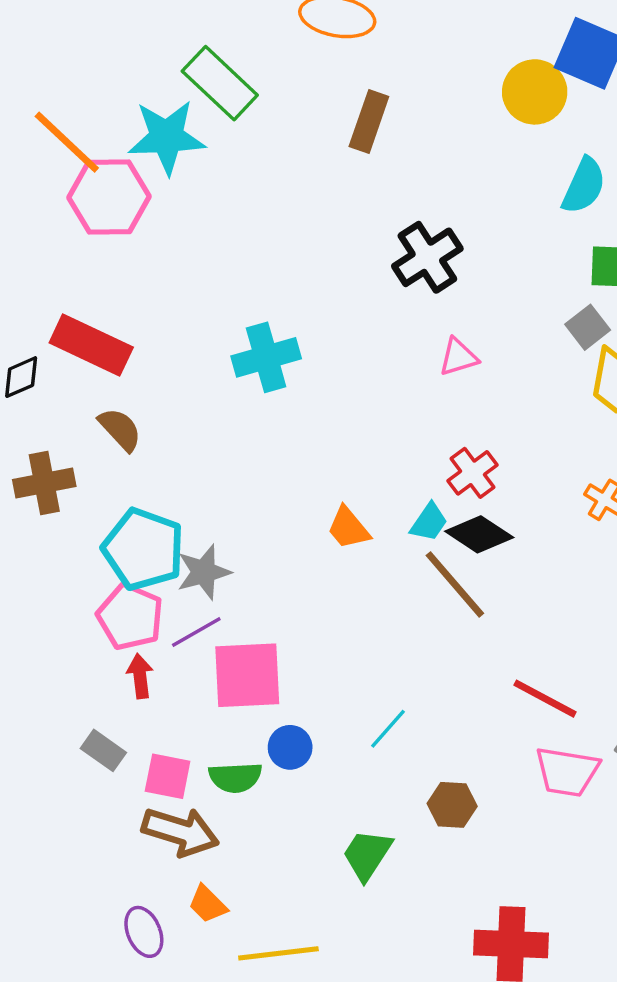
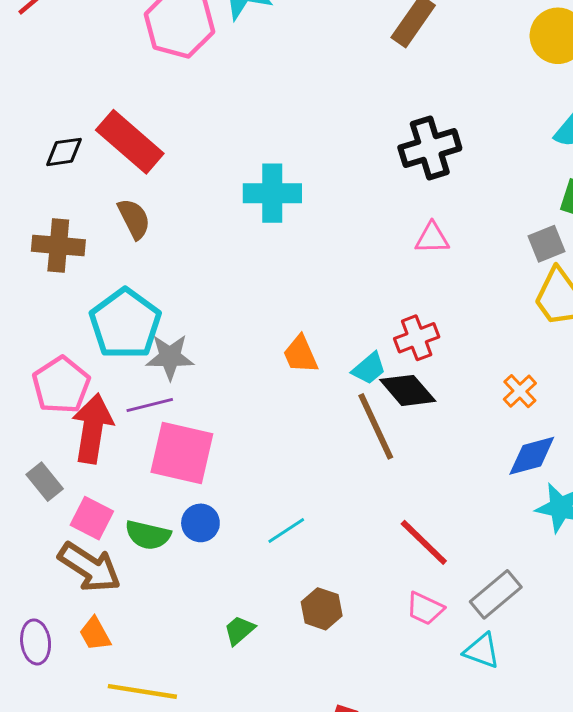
pink pentagon: (130, 617) -> (61, 385), moved
red arrow: (140, 676) -> (93, 428), size x1.8
pink trapezoid: (567, 772) -> (425, 608), size x0.7
green trapezoid: (367, 855) -> (239, 630), size x0.7

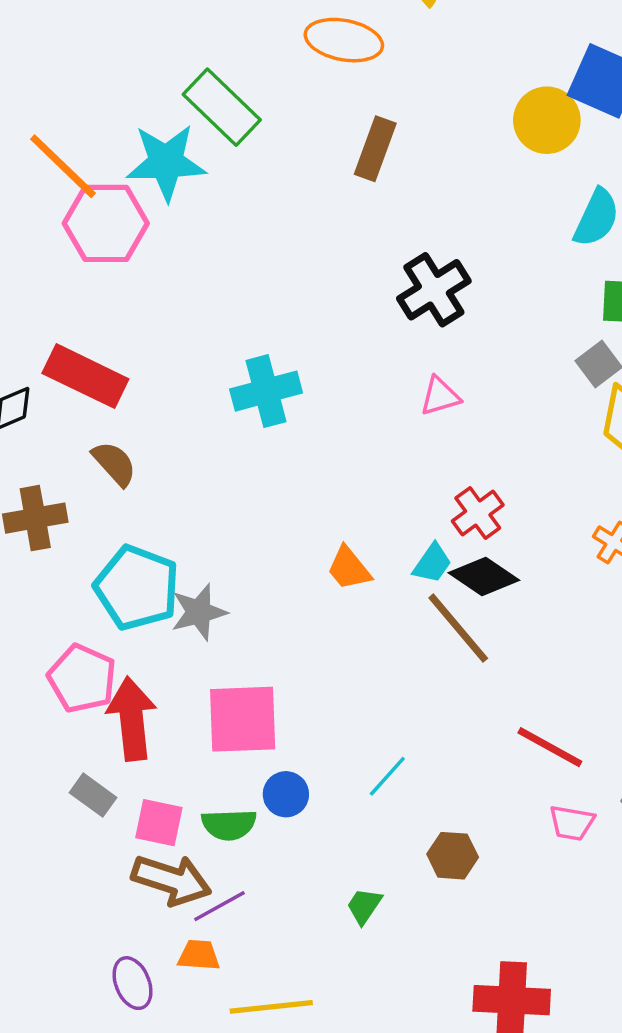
pink triangle: (432, 238) -> (440, 396), moved
purple line: (150, 405) -> (219, 906), moved
orange trapezoid: (95, 634) -> (199, 955), turned 138

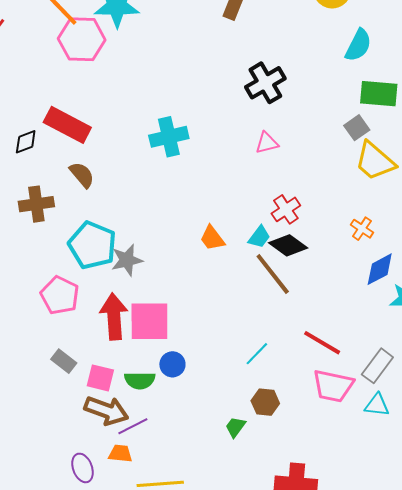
red arrow: (132, 719) -> (114, 316), moved
cyan line: (387, 776) -> (257, 354), moved
pink trapezoid: (572, 823) -> (333, 386), size x1.6
green trapezoid: (364, 906) -> (235, 427), moved

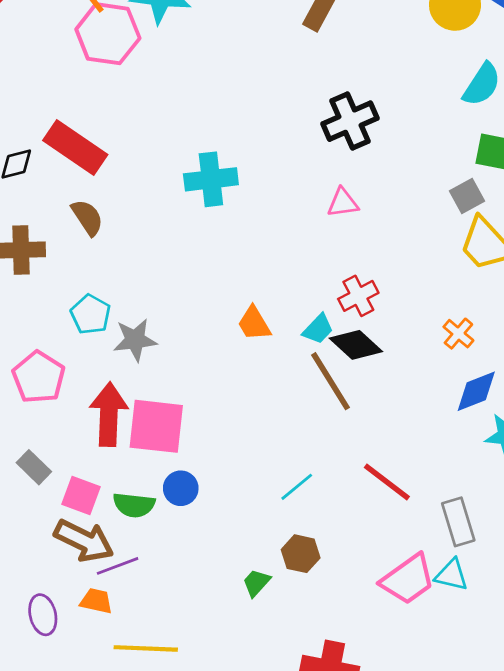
cyan pentagon: (92, 245) -> (91, 314), size x0.6
gray rectangle: (377, 366) -> (458, 522), turned -60
pink trapezoid: (333, 386) -> (408, 579), moved, turned -54

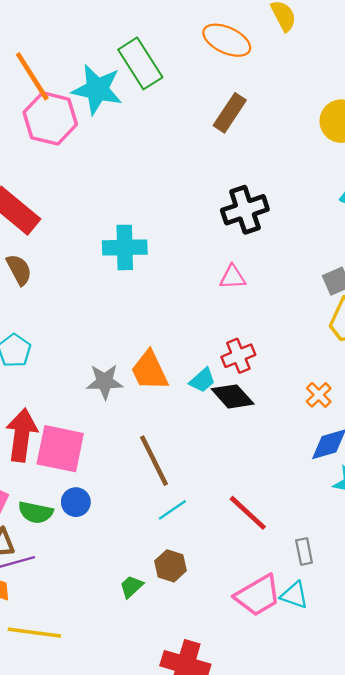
orange trapezoid: (254, 324) -> (150, 371), size x1.4
gray star: (135, 340) -> (105, 382), moved
brown line: (330, 381) -> (154, 461), moved
gray rectangle: (458, 522) -> (304, 551), size x0.7

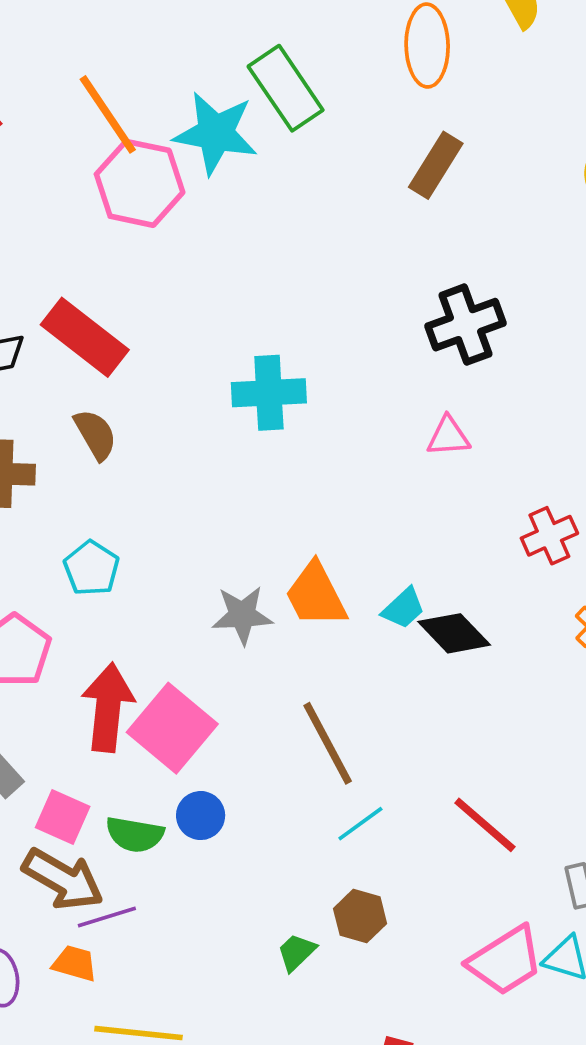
orange ellipse: (227, 40) -> (427, 46), turned 66
red cross: (238, 356) -> (549, 536), moved
pink square: (60, 449) -> (172, 728), turned 30

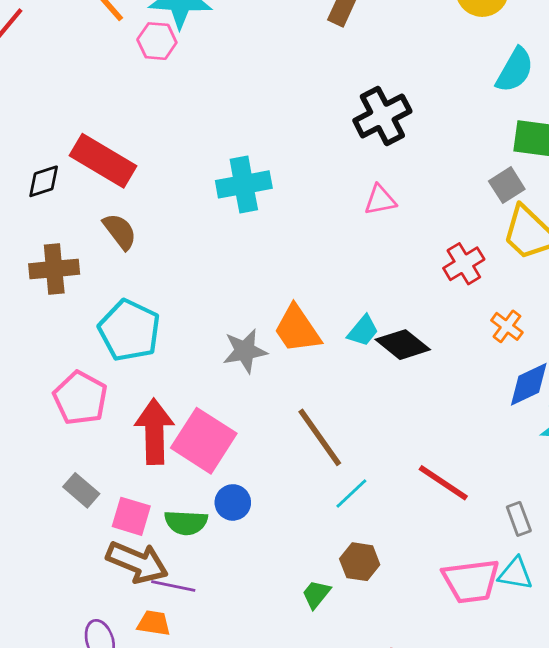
pink hexagon: (140, 183) -> (157, 41), moved, size x0.6
cyan pentagon: (91, 568) -> (129, 330), size x1.5
purple line: (107, 917) -> (173, 586), turned 36
pink trapezoid: (505, 961) -> (471, 581), turned 32

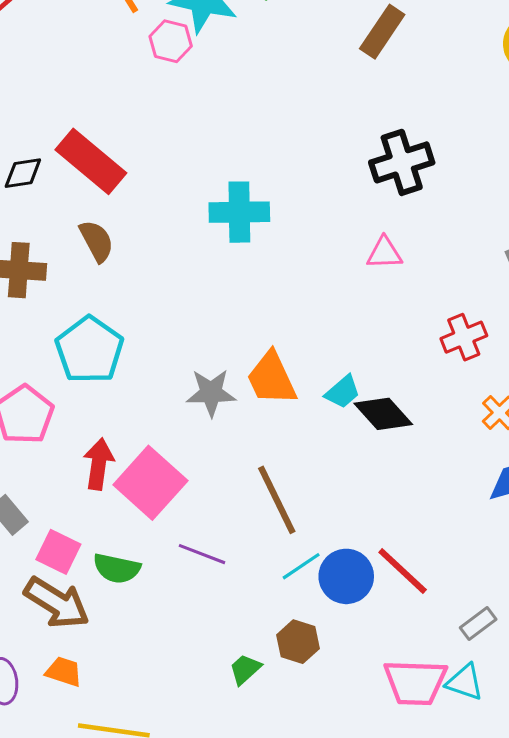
red arrow: (154, 431) -> (99, 464), size x0.7
blue circle: (233, 502) -> (346, 576), moved, size x1.4
gray rectangle: (519, 519) -> (478, 624), turned 64
purple line: (173, 586) -> (202, 554), moved

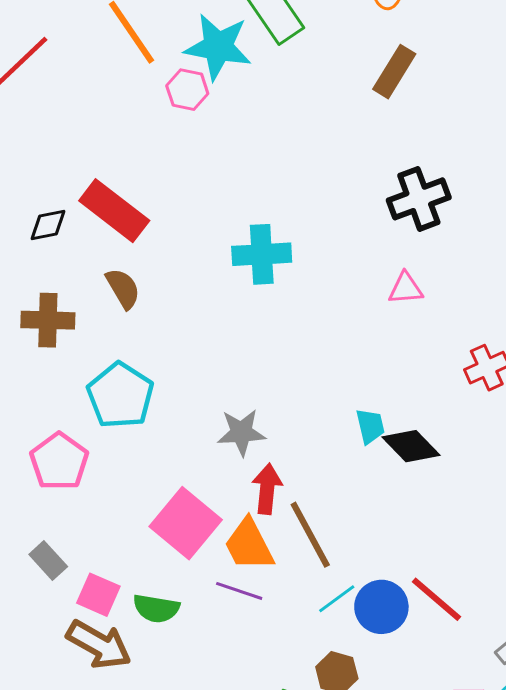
orange trapezoid: (272, 379) -> (249, 545), moved
cyan trapezoid: (343, 392) -> (370, 426), turned -60
red arrow: (99, 464) -> (267, 489), moved

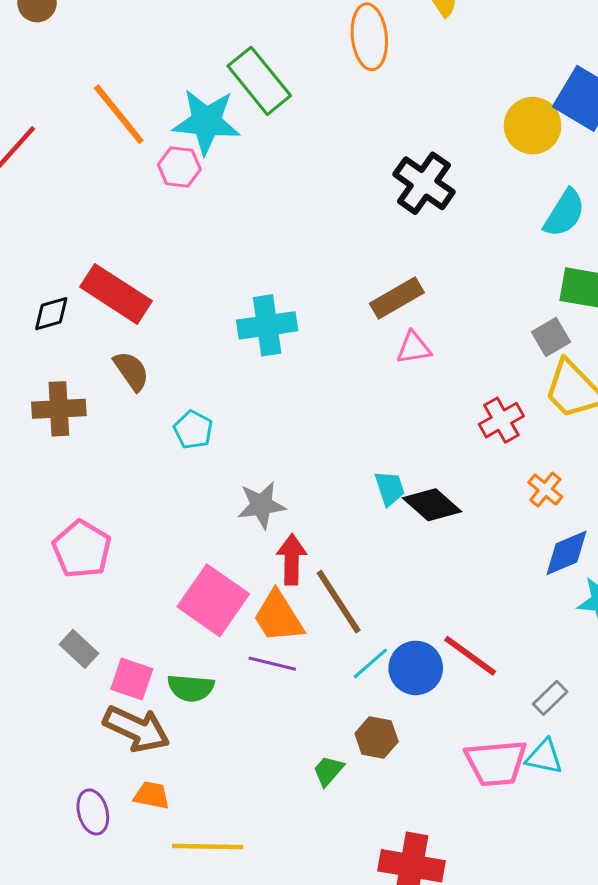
brown rectangle: (394, 72) -> (397, 298), moved, turned 33
black cross: (419, 199) -> (424, 183), moved, turned -30
cyan pentagon: (120, 396) -> (193, 430), moved, size x0.6

